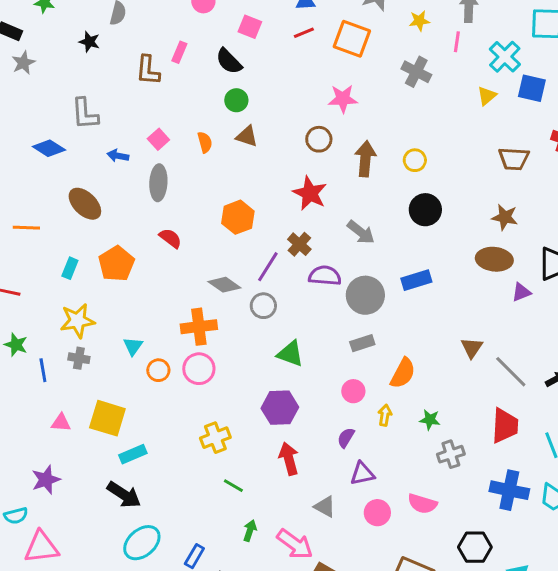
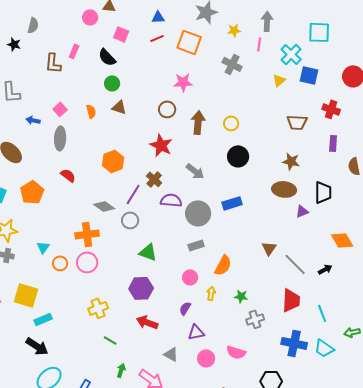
red arrow: (289, 459) -> (147, 322), turned -55

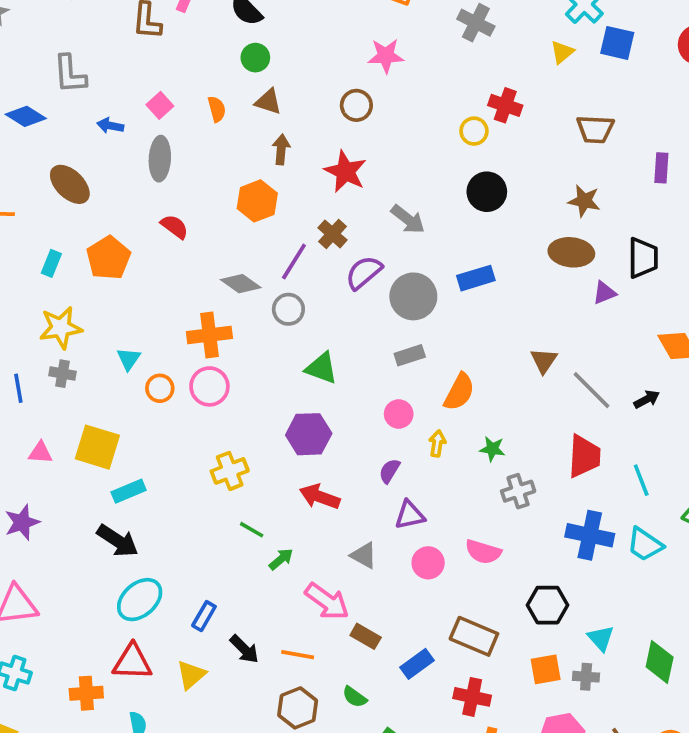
red cross: (331, 109) -> (505, 105), moved
brown arrow: (198, 122) -> (281, 149), moved, size x0.7
purple semicircle: (171, 200) -> (364, 273), turned -45
green arrow: (121, 370) -> (281, 559), moved, turned 32

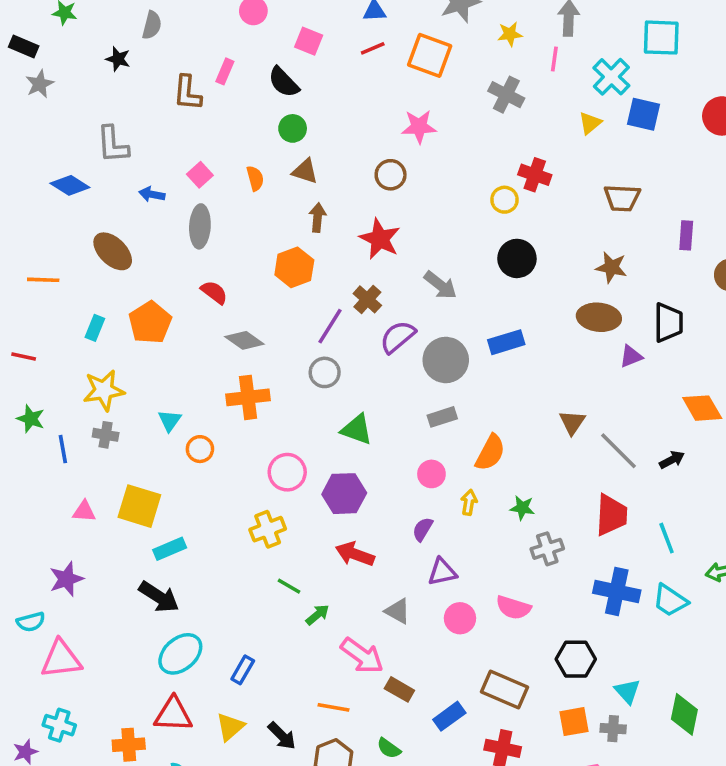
gray diamond: (241, 284) -> (244, 340), moved
pink circle: (209, 386) -> (287, 472), moved
black arrow: (244, 649) -> (282, 736), moved

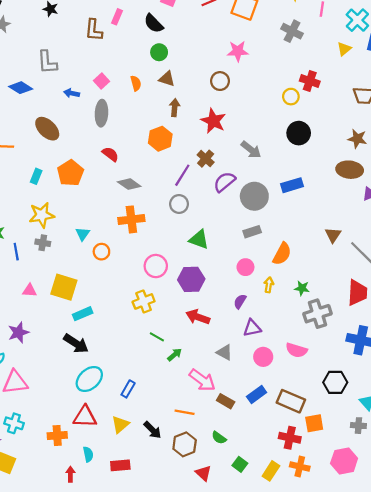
gray cross: (547, 549) -> (317, 314), size x1.4
blue rectangle: (449, 716) -> (257, 395), moved
orange square: (574, 722) -> (314, 423), moved

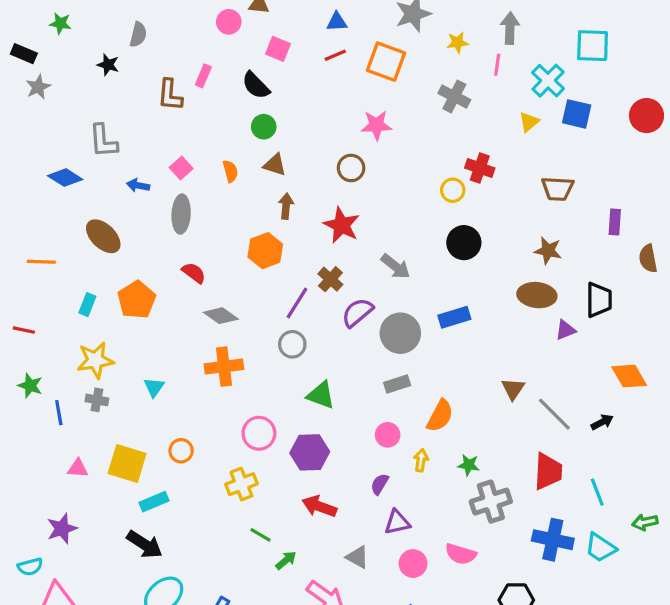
orange circle: (101, 252) -> (181, 451), moved

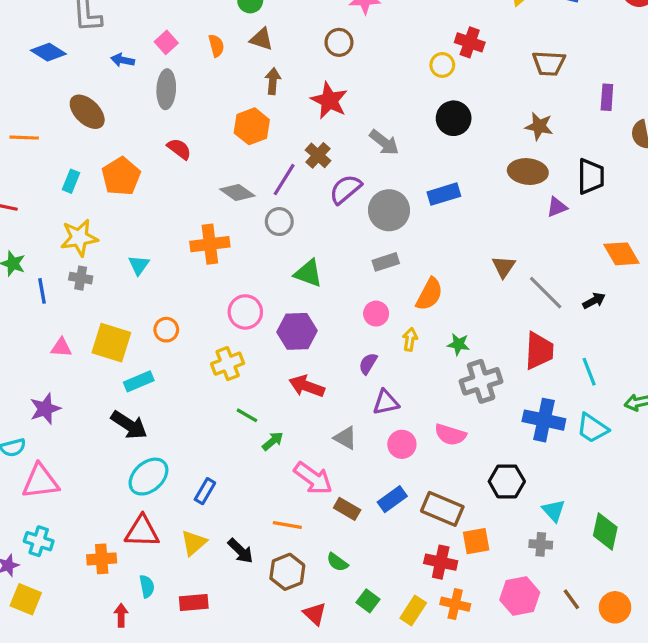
gray diamond: (221, 316) -> (237, 192), moved

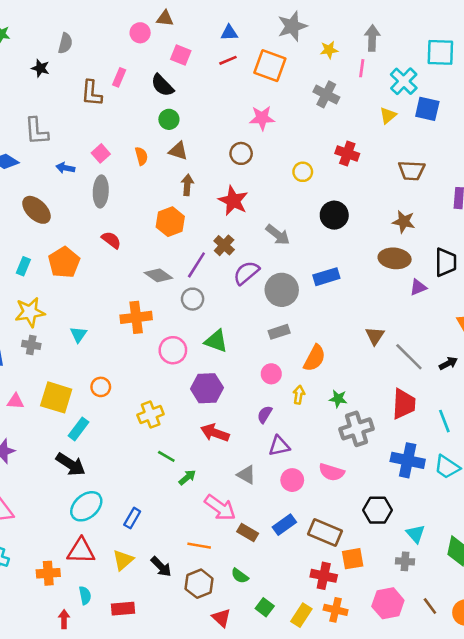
yellow circle: (442, 65) -> (303, 172), moved
pink circle: (245, 312) -> (173, 350), moved
cyan rectangle: (139, 381) -> (78, 429), turned -30

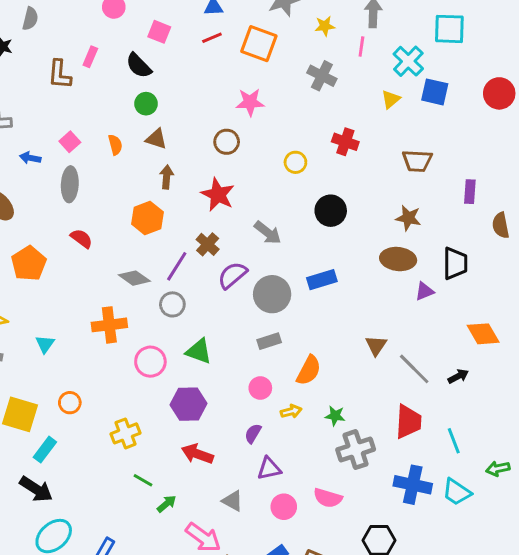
yellow arrow: (299, 395) -> (291, 411), turned 66

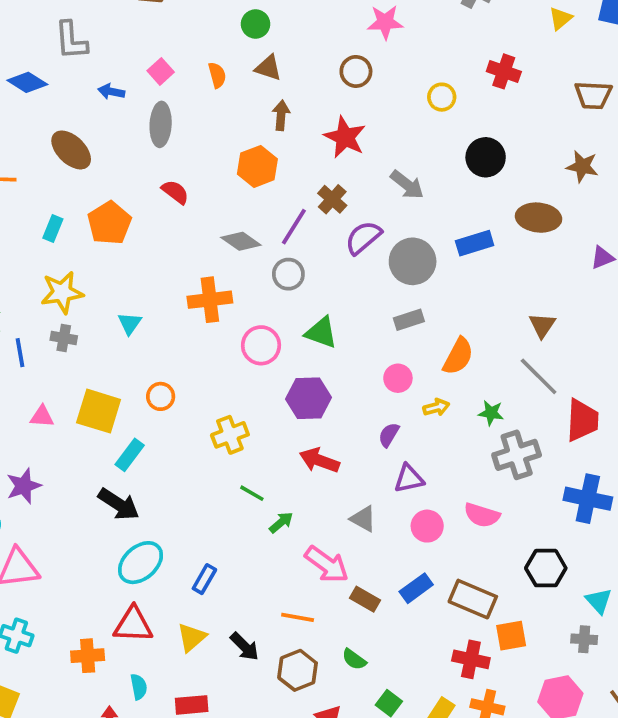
brown ellipse: (398, 259) -> (539, 218), moved
gray line: (414, 369) -> (539, 376), moved

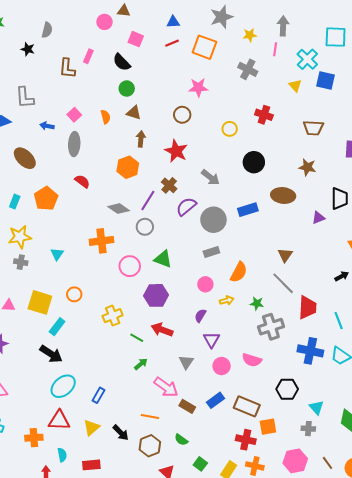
yellow triangle: (560, 19) -> (295, 85), turned -32
purple triangle: (409, 479) -> (211, 340), turned -48
green line: (252, 493) -> (137, 338), moved
gray triangle: (363, 519) -> (186, 362), turned 35

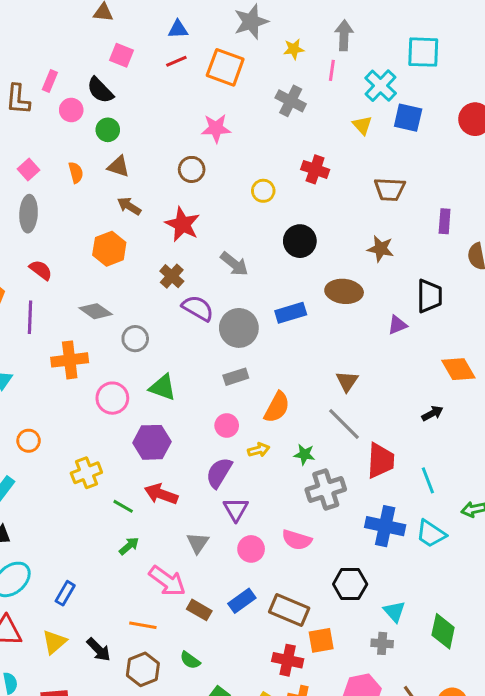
pink circle: (104, 22) -> (71, 110), moved
brown arrow: (141, 139) -> (129, 206), turned -63
purple line: (148, 201) -> (30, 317), moved, turned -30
purple semicircle: (186, 207) -> (198, 308), turned 70
purple semicircle: (200, 316) -> (219, 473), size x1.5

